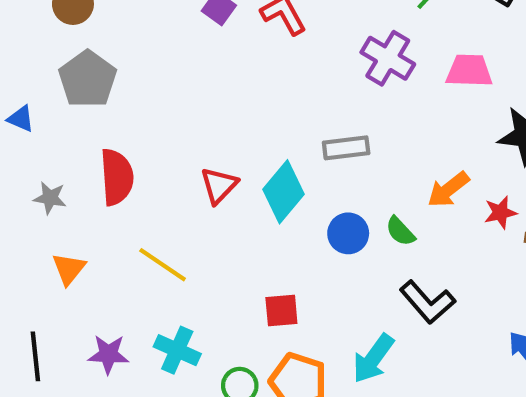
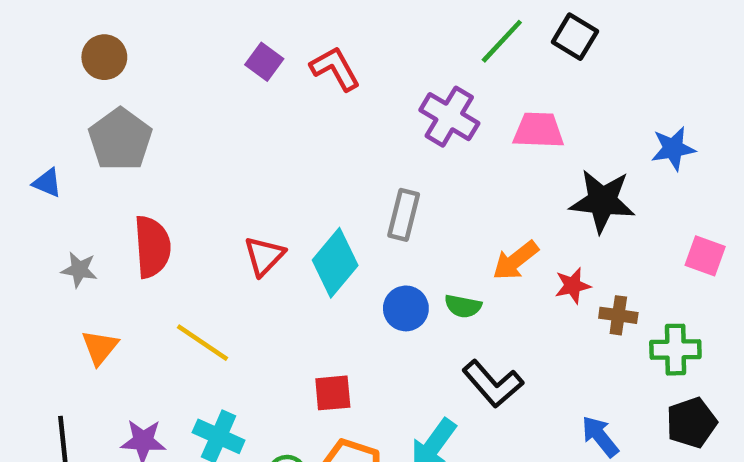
gray rectangle: (346, 148) -> (404, 215), turned -69
green semicircle: (400, 231) -> (463, 306), turned -36

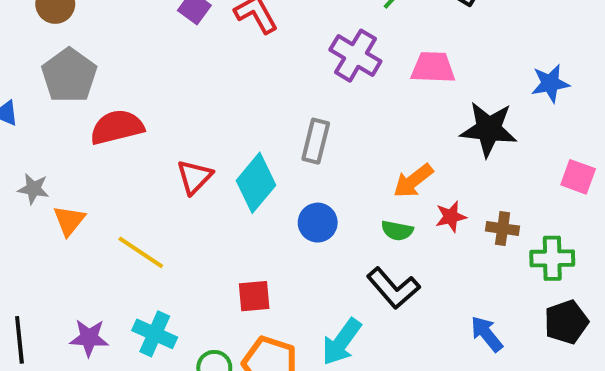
red semicircle: (152, 247) -> (117, 127), moved, turned -100
red star: (573, 286) -> (451, 217), moved
green semicircle: (463, 306) -> (397, 231), moved
orange triangle: (100, 347) -> (69, 221), moved

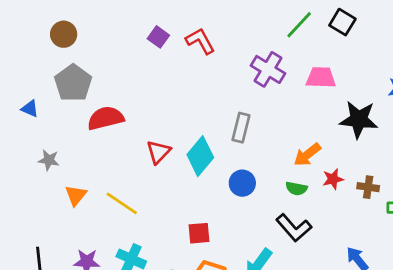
orange triangle: (69, 221) -> (76, 195), moved

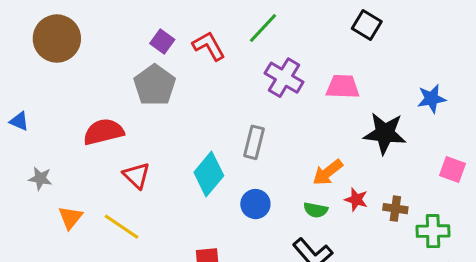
green line: (299, 25) -> (263, 28), moved
brown circle: (64, 34) -> (57, 39), size x1.6
gray pentagon: (73, 83) -> (155, 85), moved
red triangle: (158, 152) -> (137, 175), moved, turned -30
red star: (333, 179) -> (356, 199), turned 30

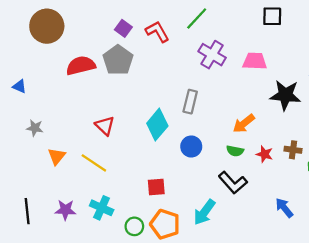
black square: (367, 25) -> (272, 16), turned -30
red semicircle: (103, 132) -> (81, 66), moved
red star: (356, 199) -> (265, 154), moved

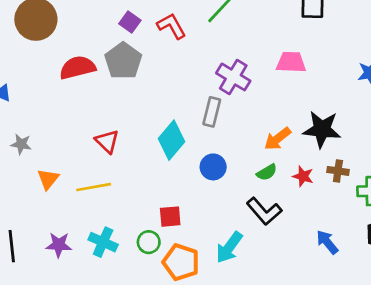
purple cross: (212, 55) -> (233, 77), moved
black star: (285, 95) -> (322, 129), moved
green semicircle: (235, 151) -> (267, 172), turned -42
yellow line: (94, 163) -> (94, 187), turned -44
green circle: (134, 226) -> (149, 242), moved

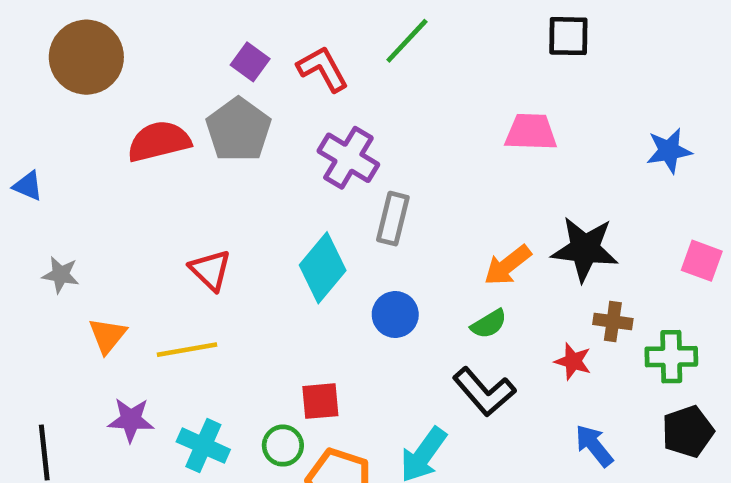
purple cross: (233, 77) -> (348, 158), moved
red star: (303, 176) -> (573, 361), moved
purple star: (59, 245) -> (131, 420), moved

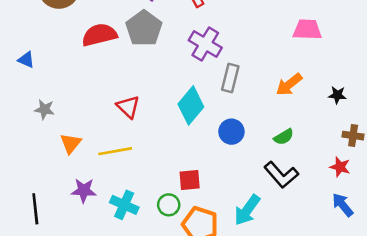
black star: (585, 249) -> (337, 95), size x0.5
orange arrow: (508, 265) -> (289, 85), moved
red star: (573, 361) -> (340, 167), moved

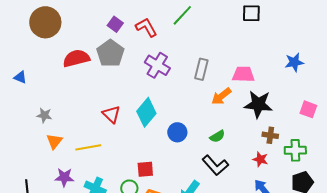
pink trapezoid: (307, 30) -> (243, 74), moved
gray rectangle: (230, 78) -> (201, 69), moved
black star: (337, 95) -> (258, 104), size x2.0
red triangle: (128, 107) -> (111, 114), moved
gray star: (44, 109) -> (44, 115), moved

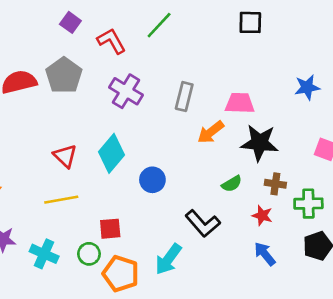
purple square: (115, 24) -> (70, 22), moved
green semicircle: (217, 136) -> (232, 184), moved
yellow line: (88, 147) -> (61, 200), moved

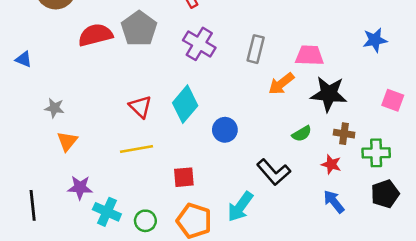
cyan cross: (44, 254) -> (107, 212), moved
green circle: (89, 254) -> (145, 221), moved

